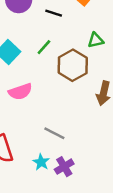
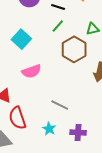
green line: (44, 47) -> (58, 26), moved
purple cross: (64, 167) -> (78, 132), moved, turned 35

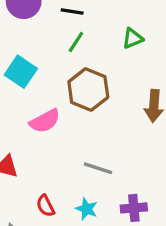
brown hexagon: (74, 49) -> (88, 90), moved
red semicircle: (17, 118) -> (45, 206), moved, size x0.6

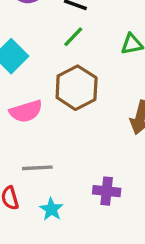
gray line: (98, 168) -> (37, 168), moved, turned -32
purple cross: (134, 208) -> (107, 191), moved

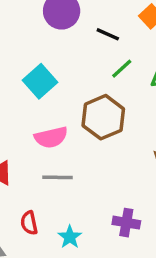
green line: (73, 37) -> (122, 69), moved
gray line: (37, 168) -> (58, 177), moved

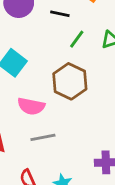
pink semicircle: (51, 137) -> (31, 106), turned 36

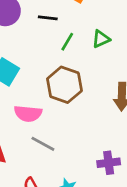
gray line: (43, 137) -> (43, 144), turned 45

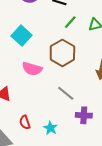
gray line: (43, 144) -> (66, 93), moved

